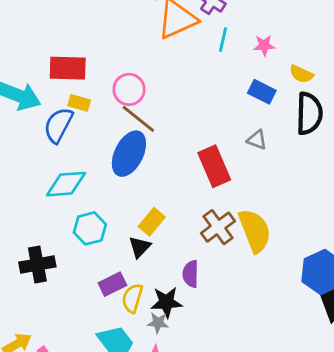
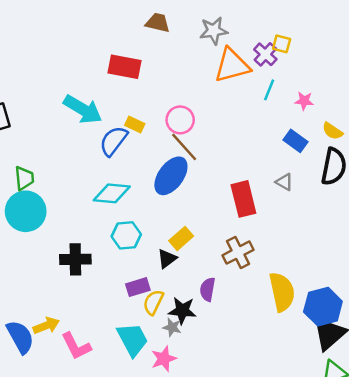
red rectangle: (68, 68) -> (124, 67), moved
yellow semicircle: (255, 231) -> (282, 292), moved

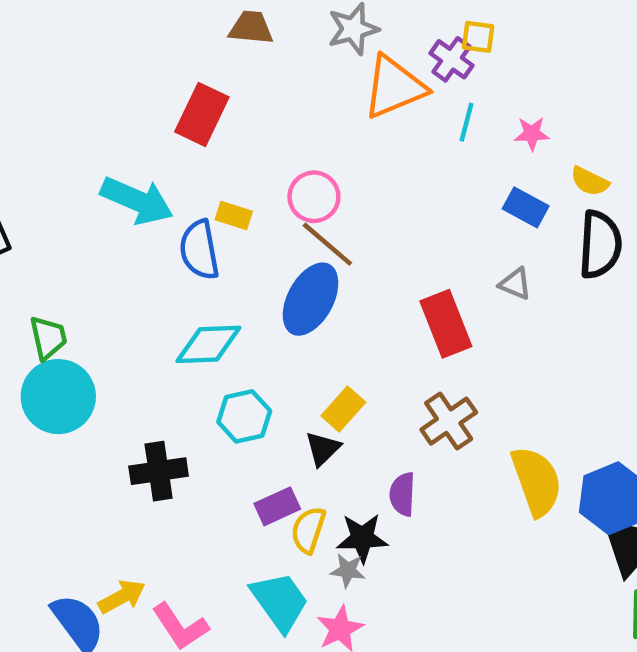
red rectangle: (124, 67) -> (202, 114), turned -68
blue semicircle: (113, 141) -> (199, 250), turned -40

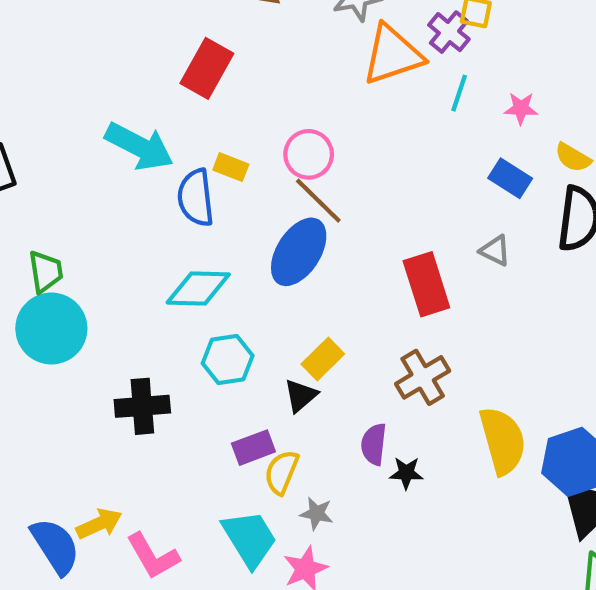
black star: (362, 538) -> (406, 473), moved, size x0.7

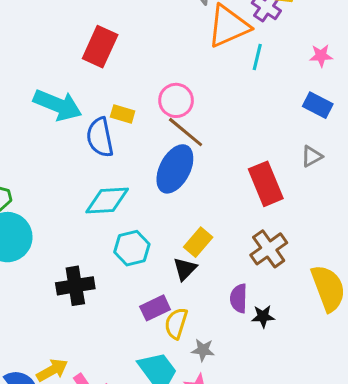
cyan line: (459, 93) -> (257, 57), moved
gray triangle: (495, 251) -> (312, 156), turned -50

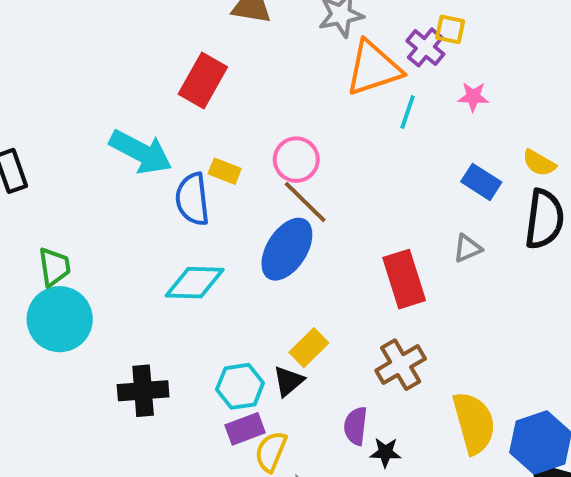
pink star: (321, 56) -> (473, 97), moved
cyan hexagon: (132, 248) -> (240, 386), moved

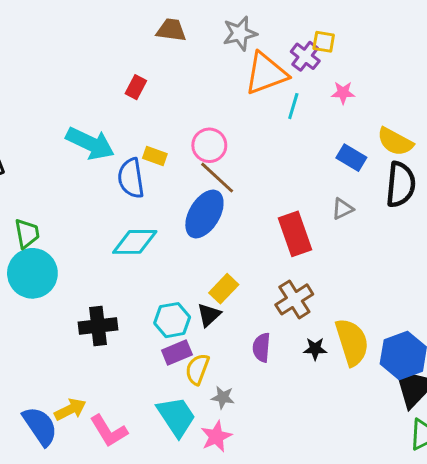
red rectangle: (203, 80) -> (136, 87), size x0.6
yellow semicircle: (539, 163) -> (395, 142), size x1.4
black star: (385, 452) -> (315, 349), moved

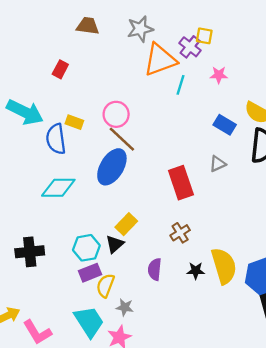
brown cross: (294, 299) -> (180, 233), size x0.7

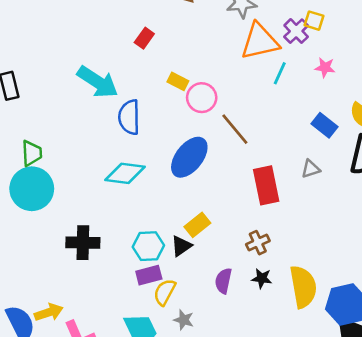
yellow rectangle: (74, 122) -> (178, 81), moved
brown line: (122, 139) -> (235, 129), moved
black star: (196, 271) -> (262, 278), moved

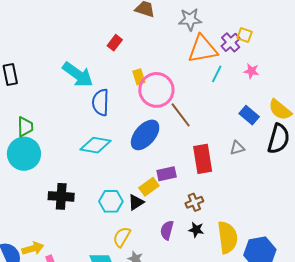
yellow rectangle: (178, 81) -> (139, 77), turned 42
pink circle: (202, 98) -> (156, 90), size x1.5
purple rectangle: (149, 275) -> (167, 174), moved

